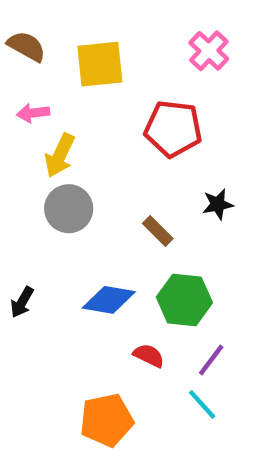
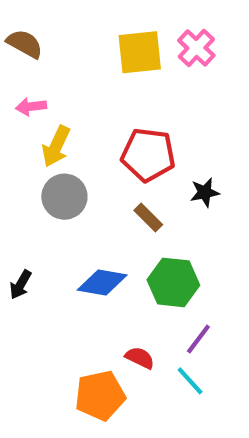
yellow square: (100, 64) -> (140, 52), moved
red pentagon: (173, 129) -> (148, 155), moved
red semicircle: (149, 356) -> (140, 358), moved

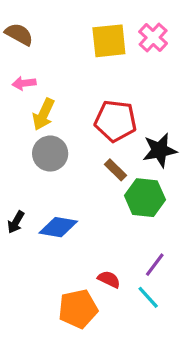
black star: (205, 192) -> (160, 150), size x1.5
blue diamond: (102, 282) -> (58, 227), moved
green hexagon: (173, 282) -> (145, 198), moved

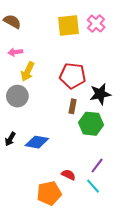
gray circle: (50, 154) -> (17, 96), moved
brown rectangle: (115, 170) -> (73, 106), turned 56

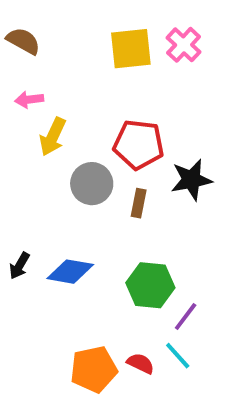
gray circle: (17, 96) -> (92, 184), moved
green hexagon: (91, 124) -> (150, 285), moved
red semicircle: (68, 175) -> (141, 363), moved

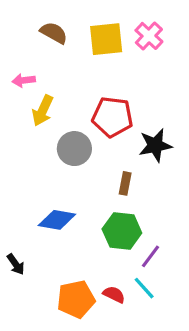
brown semicircle: (23, 41) -> (54, 33), moved
brown rectangle: (139, 203) -> (125, 183), moved
black arrow: (19, 266) -> (16, 264), moved, turned -65

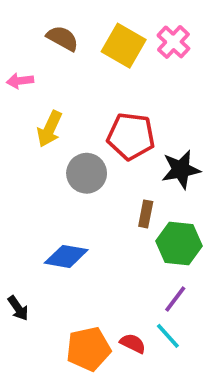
yellow square: (106, 39) -> (124, 46), turned 36
pink arrow: (24, 80) -> (20, 81), moved
green hexagon: (122, 231) -> (179, 243), moved

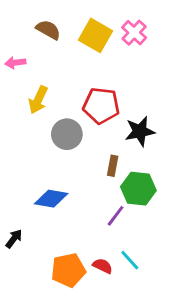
purple line: (175, 299) -> (116, 216), moved
black arrow: (18, 308) -> (14, 239), turned -108

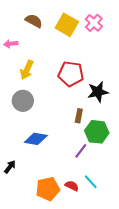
gray circle: (67, 134) -> (23, 101), moved

